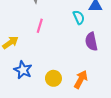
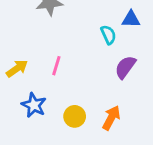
pink line: (40, 26) -> (56, 66), moved
purple semicircle: (91, 42) -> (125, 67), turned 48

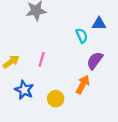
orange arrow: (111, 118) -> (83, 85), moved

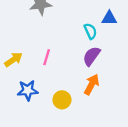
purple semicircle: (95, 61) -> (92, 56), moved
blue star: (24, 90) -> (28, 90), turned -30

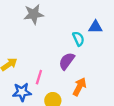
purple semicircle: (92, 56) -> (67, 61), moved
pink line: (47, 57) -> (39, 77), moved

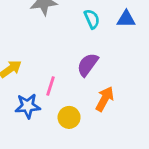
cyan semicircle: (78, 39) -> (92, 19), moved

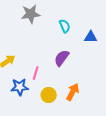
blue triangle: (126, 19) -> (91, 37), moved
orange arrow: (105, 99) -> (73, 92), moved

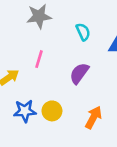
pink line: (36, 73) -> (39, 59), moved
yellow circle: (49, 95) -> (52, 111), moved

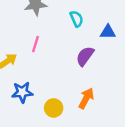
purple semicircle: (79, 73) -> (85, 56), moved
yellow circle: (52, 111) -> (54, 108), moved

